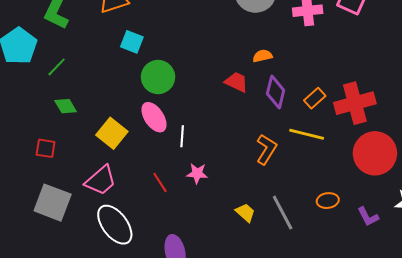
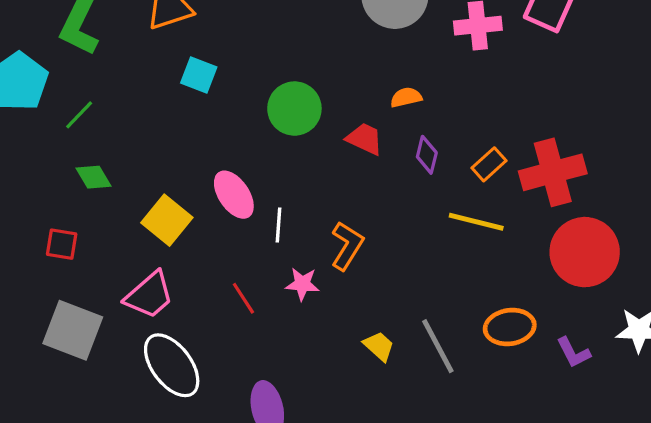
green circle: (158, 77) -> (294, 109), moved
purple diamond: (276, 92) -> (427, 155), size x0.7
orange L-shape: (266, 149) -> (347, 246), moved
orange ellipse: (328, 201) -> (510, 327), size x1.4

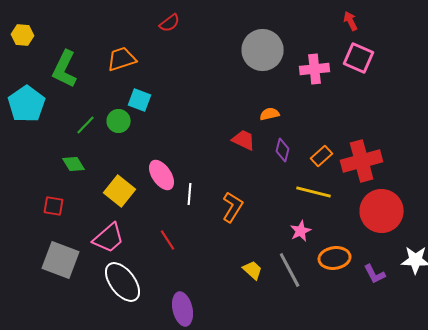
green circle: (294, 109) -> (119, 121), moved, size x0.7
green line: (79, 115) -> (86, 125), moved
pink star: (302, 284) -> (301, 231), moved, turned -30

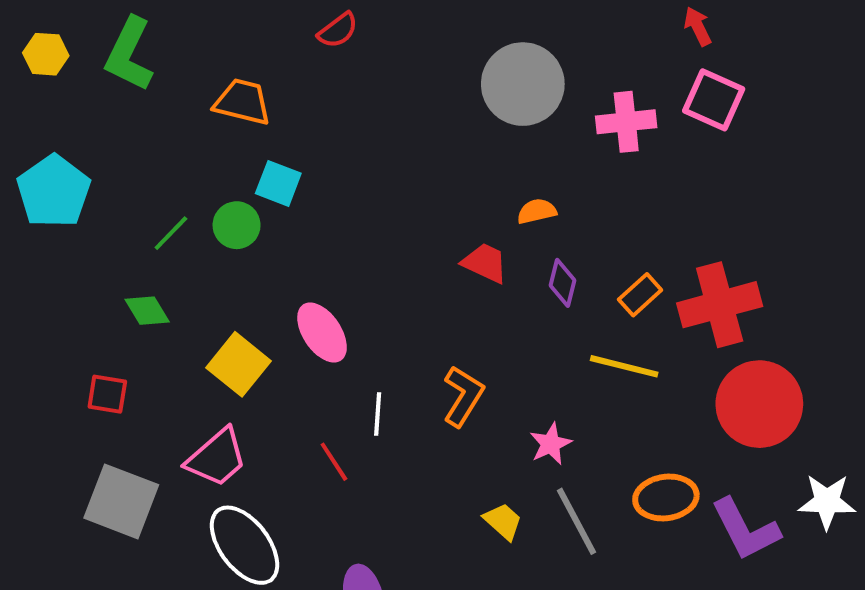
orange trapezoid: (122, 59) -> (243, 102), turned 32
green L-shape: (65, 69) -> (129, 54), moved
white line: (190, 194) -> (378, 414), moved
pink star: (301, 231) -> (551, 444), moved
purple L-shape: (375, 274) -> (745, 529), size x1.6

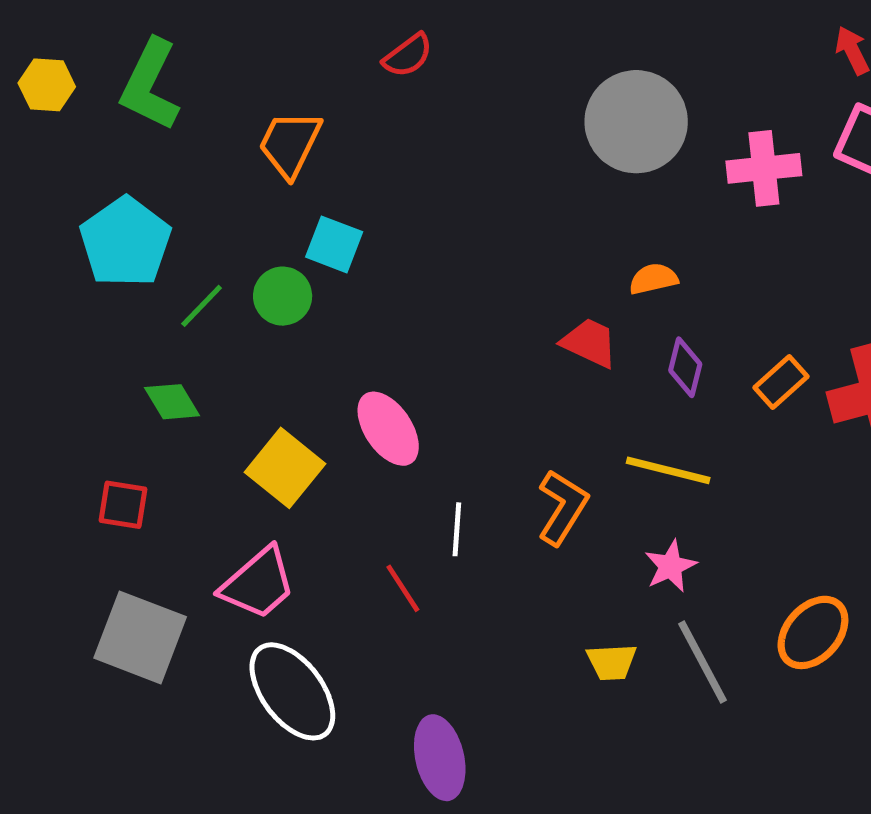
orange trapezoid: (243, 102) -> (290, 144), turned -78
cyan pentagon: (54, 191) -> (125, 242), moved
yellow line: (624, 366) -> (668, 470), moved
orange ellipse: (666, 497) -> (813, 632), turned -40
yellow trapezoid: (503, 521) -> (612, 662), turned 135

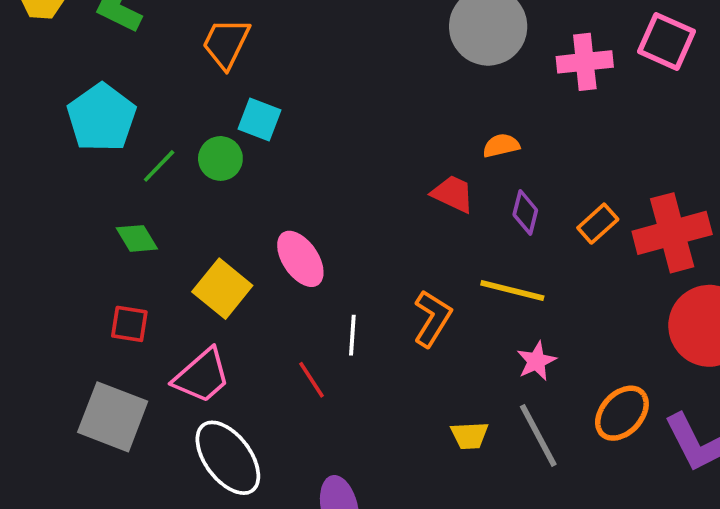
red square: (123, 505) -> (129, 324), moved
pink star: (671, 566) -> (536, 361), moved

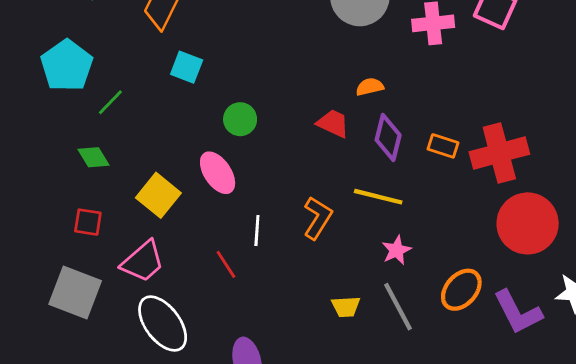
green circle: (220, 158) -> (240, 119), moved
purple diamond: (525, 212) -> (388, 138), size x1.4
orange rectangle: (598, 224) -> (443, 146), turned 60

